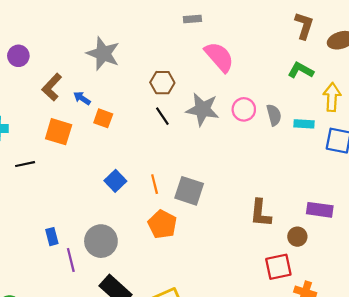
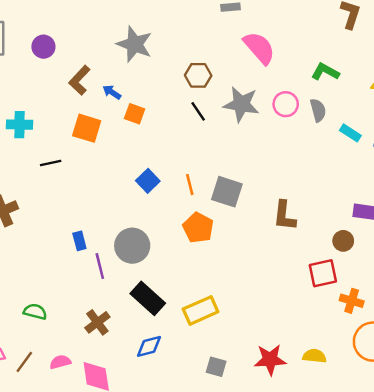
green L-shape: (301, 70) -> (325, 72), moved
cyan rectangle: (304, 124) -> (350, 133), moved, turned 30
brown L-shape: (261, 213) -> (284, 216), moved

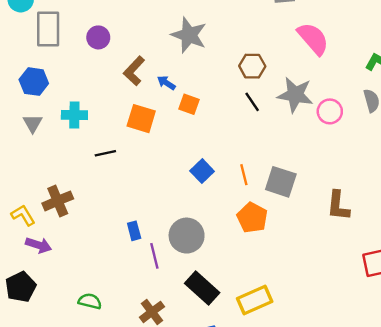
pink circle: (286, 104) -> (330, 111), moved

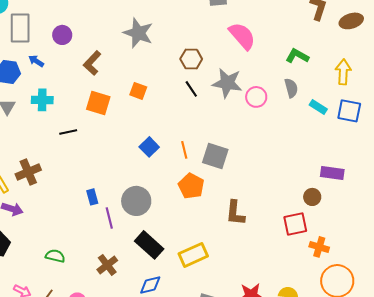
blue arrow: (166, 83) -> (36, 61), moved
brown L-shape: (338, 206) -> (235, 213), moved

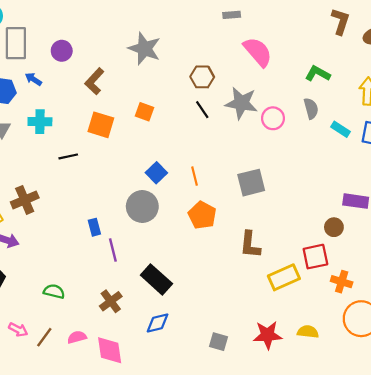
gray square: (215, 156) -> (251, 183), moved, turned -32
gray circle: (136, 201) -> (142, 207), moved
yellow rectangle: (193, 255) -> (284, 277), moved

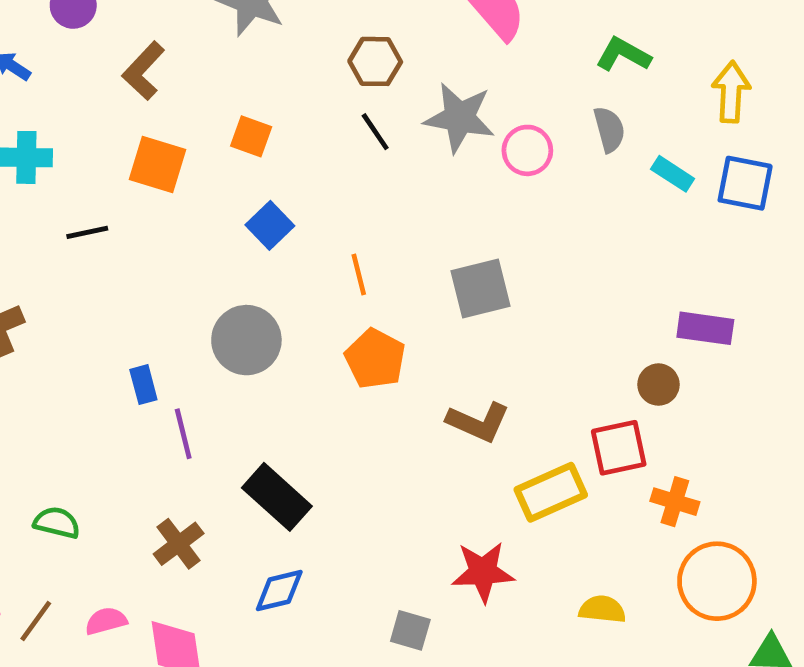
blue square: (156, 173) -> (270, 225), moved
brown L-shape: (250, 245) -> (478, 422), turned -72
red star: (268, 335) -> (483, 572), moved

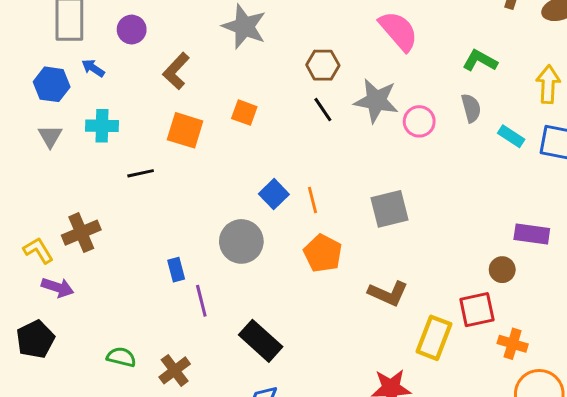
blue square: (270, 225) -> (274, 194), moved
yellow rectangle: (551, 492) -> (434, 338), turned -45
brown cross: (179, 544) -> (175, 370), moved

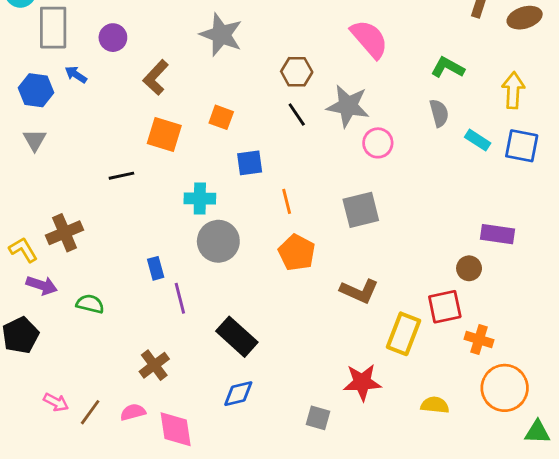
pink circle: (419, 121) -> (378, 143), moved
cyan cross: (102, 126) -> (200, 199), moved
blue square: (274, 194) -> (250, 163), moved, turned 36
green semicircle: (121, 357) -> (90, 304), moved

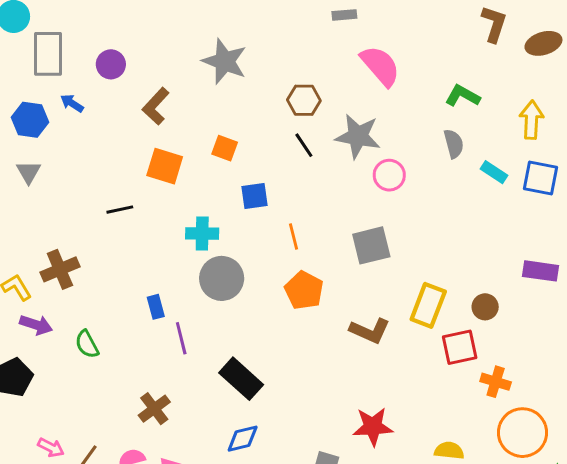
purple rectangle: (498, 234) -> (540, 271), moved
green semicircle: (90, 304) -> (87, 344), turned -132
yellow rectangle: (403, 334) -> (428, 305), moved

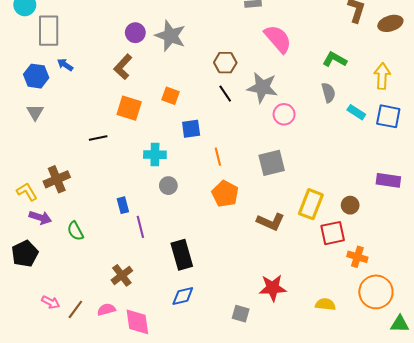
purple circle: (111, 64) -> (135, 33), moved
gray circle: (222, 278) -> (168, 186), size x0.6
black rectangle: (241, 379) -> (182, 255), turned 32

